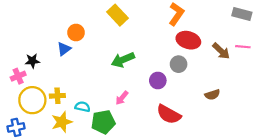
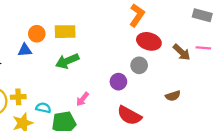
yellow rectangle: (117, 15) -> (65, 32), moved, turned -48
blue triangle: (64, 49) -> (25, 50), turned 32
green arrow: (123, 60) -> (67, 61), moved

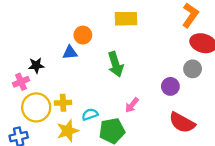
yellow rectangle: (65, 32) -> (126, 19), moved
green arrow: (67, 61) -> (116, 64), turned -85
cyan semicircle: (43, 108) -> (90, 114), turned -32

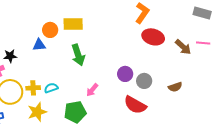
yellow rectangle: (126, 19) -> (73, 24), moved
gray circle: (193, 69) -> (144, 81), moved
cyan semicircle: (90, 114) -> (51, 88), moved

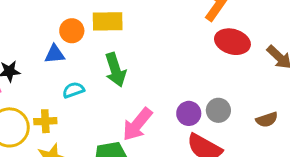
purple circle: (125, 74) -> (189, 113), moved
cyan semicircle: (51, 88) -> (73, 90), moved
pink arrow: (92, 90) -> (137, 124), size x1.6

